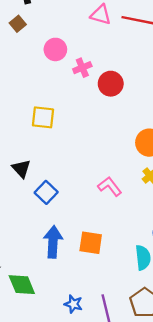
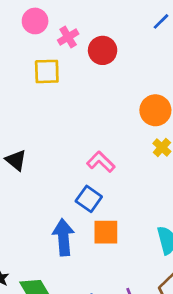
yellow square: (43, 117) -> (47, 71), moved
pink L-shape: (110, 186) -> (101, 162), moved
blue square: (46, 192) -> (89, 199), moved

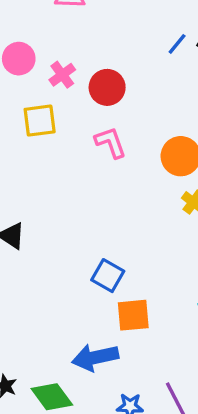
pink L-shape: (101, 162) -> (111, 143), moved, turned 32
blue arrow: (63, 237) -> (95, 357), moved, turned -92

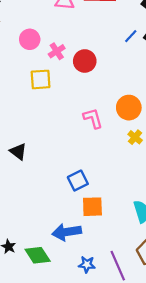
pink L-shape: (111, 143) -> (93, 118), moved
blue square: (108, 276) -> (78, 181), turned 30

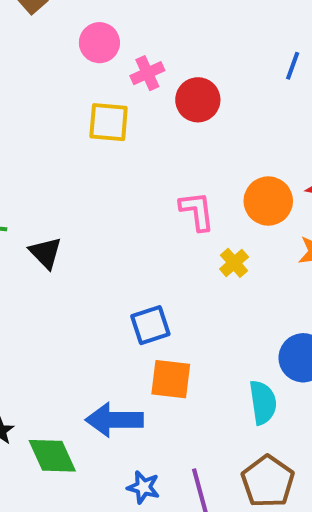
blue line: (131, 36) -> (293, 66), turned -32
yellow cross: (135, 137) -> (234, 263), moved

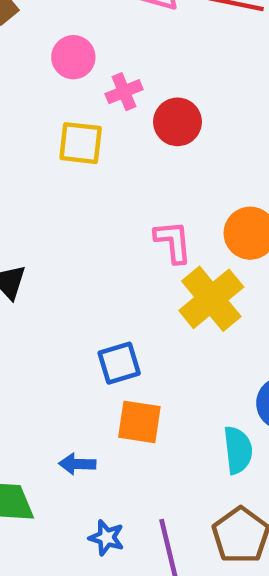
yellow cross: (234, 263) -> (211, 299), size x2.0
blue arrow: (114, 420) -> (77, 464), size x0.6

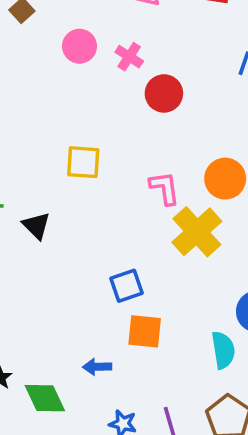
pink cross: (124, 92) -> (129, 57), moved, turned -32
yellow square: (81, 143) -> (83, 162), moved

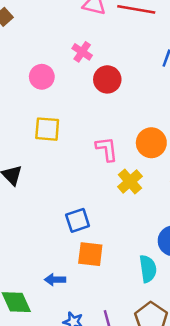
pink circle: (79, 46) -> (42, 77), moved
yellow cross: (197, 232) -> (130, 181), size x0.7

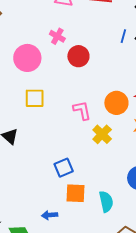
pink circle: (42, 77) -> (27, 58), size x1.4
cyan semicircle: (148, 269) -> (106, 202), moved

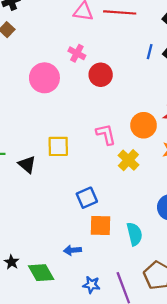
yellow square: (35, 98) -> (58, 146), moved

